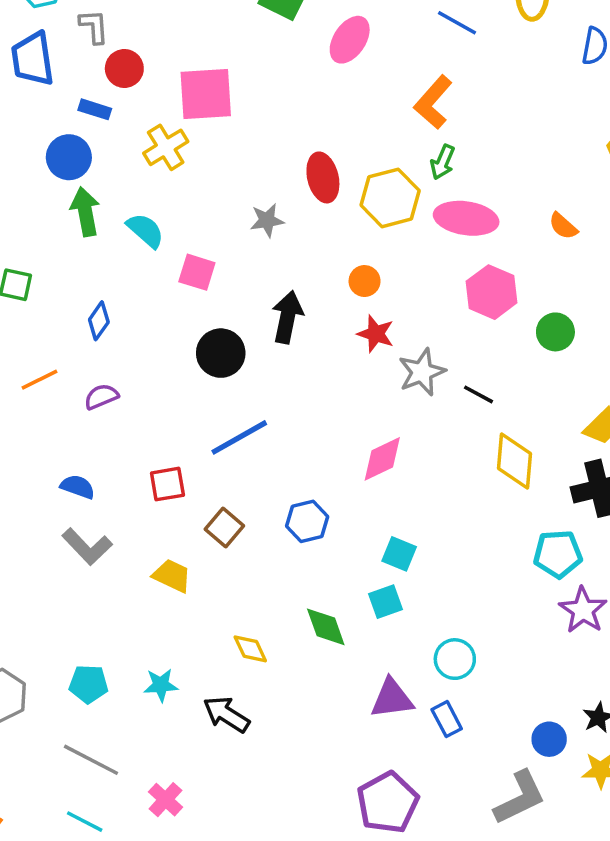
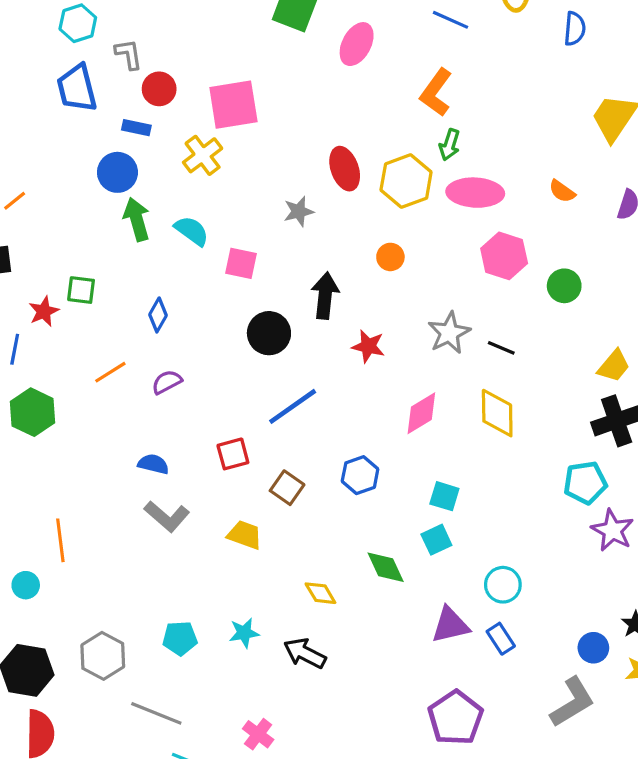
red star: (376, 334) -> (368, 346), moved
yellow diamond: (514, 461) -> (497, 413), moved
gray line: (91, 760) -> (156, 713), moved

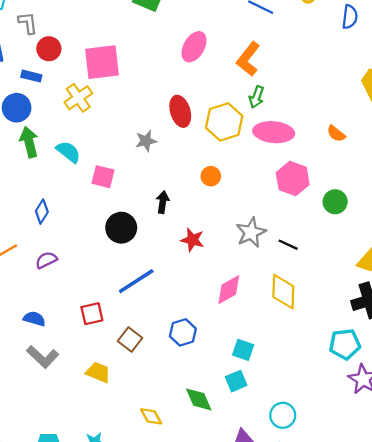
pink ellipse: (357, 44) -> (194, 47), moved
black arrow: (325, 296) -> (163, 202), size x0.7

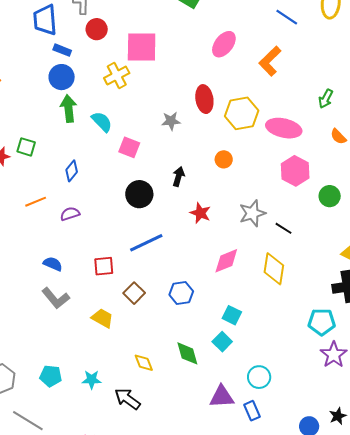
blue rectangle: (31, 76) -> (62, 50), moved
green arrow: (256, 97) -> (326, 99), moved
cyan square: (236, 381) -> (222, 342), turned -30

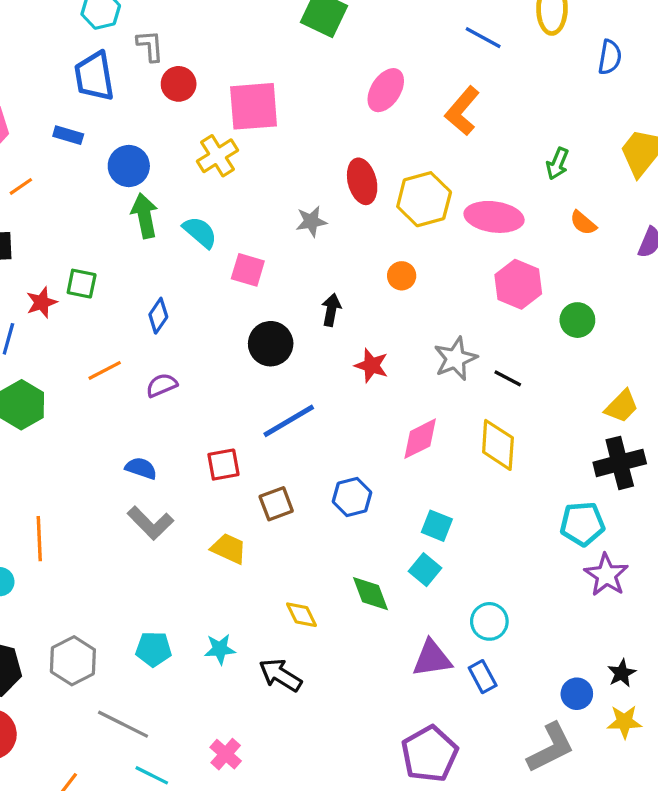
blue rectangle: (62, 50) -> (68, 135), moved
brown square: (134, 293) -> (276, 504), turned 30

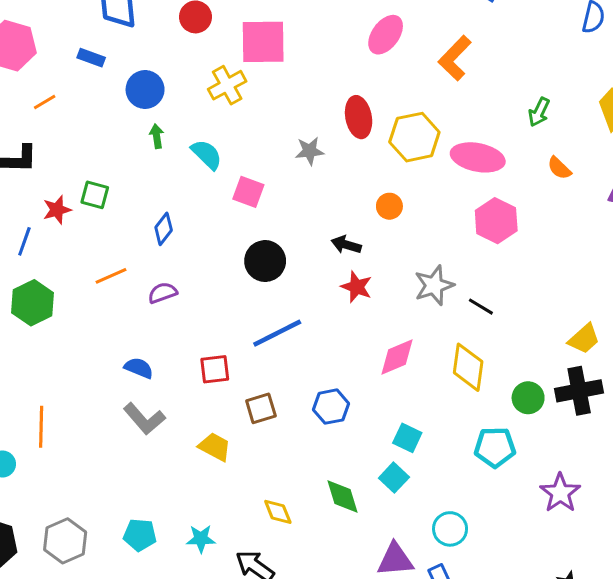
green arrow: (145, 216) -> (157, 136), size x0.6
black arrow: (331, 310) -> (346, 245), moved, turned -88
green circle: (577, 320) -> (528, 398), moved
cyan pentagon: (582, 524) -> (495, 447), moved

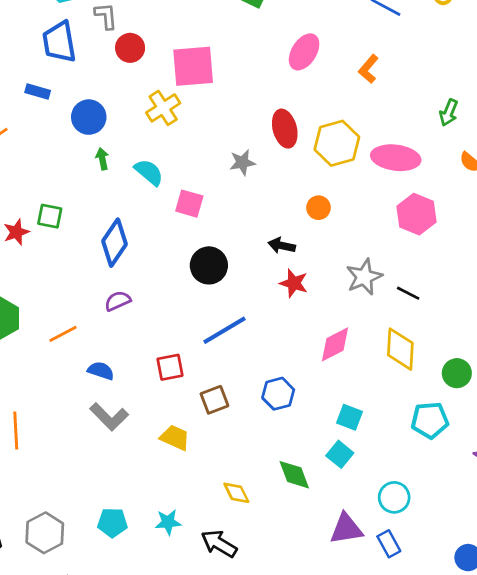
orange L-shape: (455, 58) -> (368, 69), size x0.7
blue diamond: (164, 229) -> (114, 243), size x1.6
orange line: (111, 276) -> (63, 334), moved

